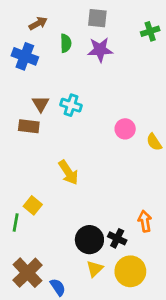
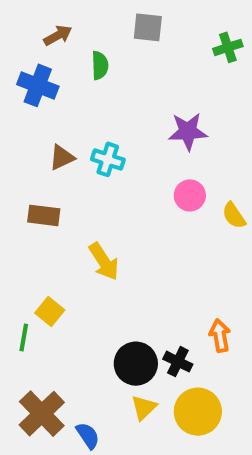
purple star: (100, 50) -> (188, 131), moved
brown triangle: (41, 104) -> (62, 157), turned 36
brown rectangle: (29, 126) -> (44, 215), moved

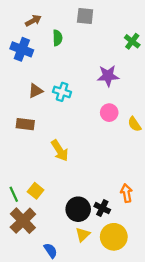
green cross: (228, 47) -> (132, 41), moved, turned -35
yellow square: (50, 312) -> (36, 191), moved
green line: (24, 338) -> (14, 194), turned -35
brown cross: (42, 414) -> (23, 221), moved

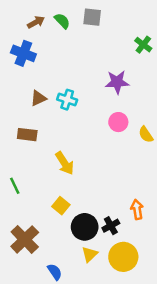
green semicircle: (57, 38) -> (62, 21), moved, turned -42
yellow square: (36, 191) -> (61, 206), moved
green line: (14, 194) -> (15, 186), moved
black cross: (102, 208) -> (111, 226), turned 35

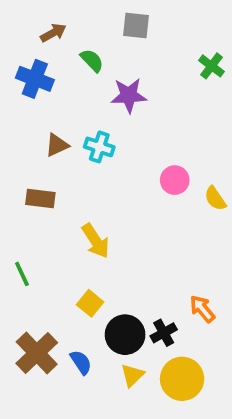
green semicircle: (62, 21) -> (92, 60), moved
purple star: (117, 82) -> (129, 95), moved
orange arrow: (137, 209) -> (202, 309), turned -30
blue semicircle: (55, 272) -> (81, 362), moved

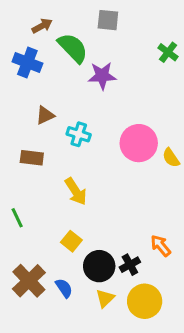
green semicircle: (92, 60) -> (73, 48), size x1.6
cyan cross: (99, 147) -> (79, 134), moved
pink circle: (175, 180) -> (139, 143), size x1.6

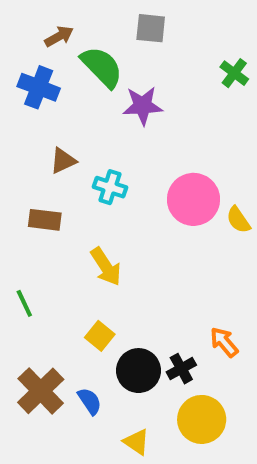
yellow triangle: (105, 298) -> (136, 442), moved, turned -42

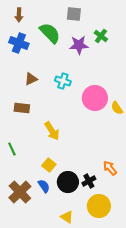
brown arrow: (59, 36) -> (19, 15), moved, turned 120
green cross: (234, 73) -> (101, 36), moved
purple star: (143, 106) -> (79, 45), moved
cyan cross: (110, 187) -> (63, 81), moved
blue semicircle: (90, 401) -> (44, 186), moved

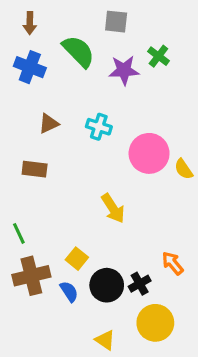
yellow arrow: (52, 131) -> (113, 208), moved
brown cross: (20, 192) -> (31, 276), moved, turned 30

